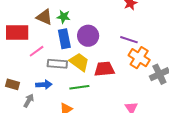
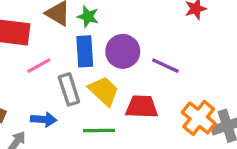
purple line: (129, 40) -> (165, 66), moved
orange cross: (139, 58) -> (199, 118), moved
gray rectangle: (57, 64) -> (69, 89), turned 60

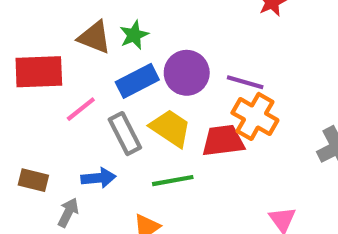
green star: (88, 17) -> (134, 35), turned -30
blue rectangle: (85, 51) -> (137, 81), turned 76
orange cross: (199, 118) -> (255, 116), moved

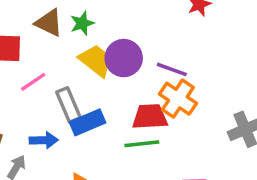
blue rectangle: (137, 81) -> (87, 122), moved
yellow trapezoid: (170, 128) -> (96, 61), moved
green line: (173, 181) -> (142, 144), moved

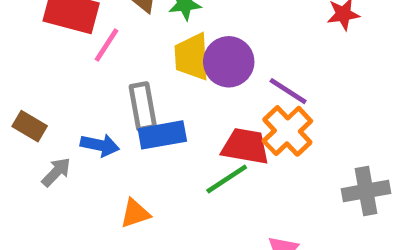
yellow trapezoid: (96, 61) -> (192, 57), turned -144
pink line: (33, 82) -> (106, 45), moved, turned -36
green line: (142, 144) -> (227, 179), turned -40

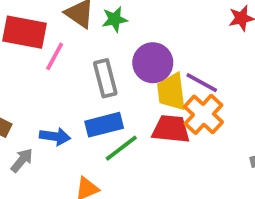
yellow trapezoid: (192, 57) -> (171, 92), moved
gray rectangle: (143, 106) -> (105, 78), moved
green line: (227, 179) -> (121, 148), moved

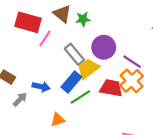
gray rectangle: (105, 78) -> (74, 54), turned -30
yellow trapezoid: (171, 92) -> (88, 69), moved, turned 55
blue rectangle: (104, 125) -> (71, 82), turned -40

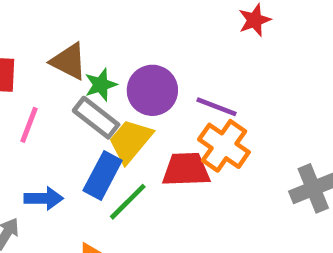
brown triangle: (62, 14) -> (69, 61), moved
green star: (83, 19) -> (101, 85), moved
pink line: (45, 38) -> (29, 125), moved

